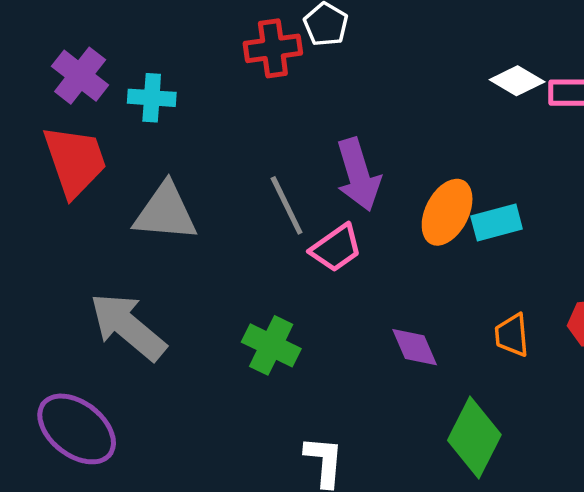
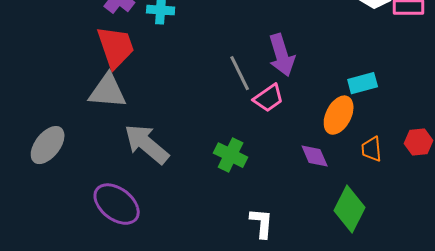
gray triangle: (165, 212) -> (108, 91), moved
orange ellipse: (447, 212) -> (339, 115), moved

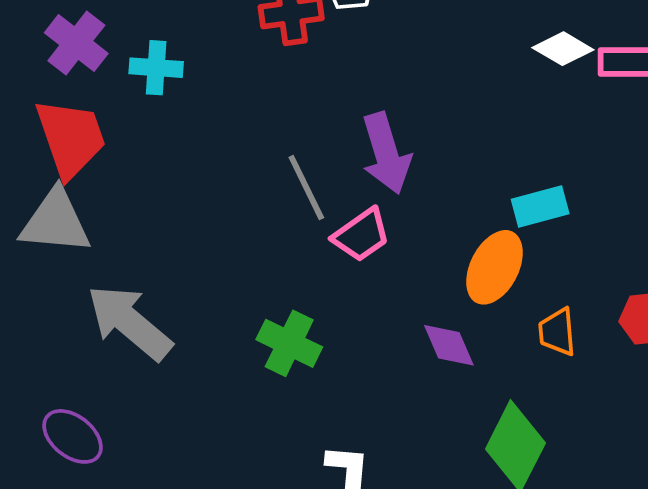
purple ellipse: (117, 204) -> (73, 436), size x0.7

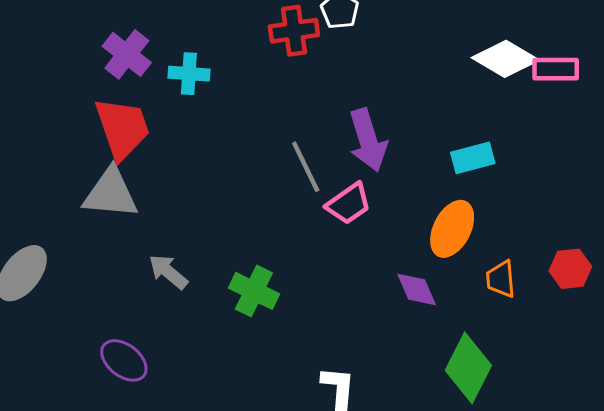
white diamond: (563, 49) -> (505, 59), size x1.4
cyan rectangle: (540, 206) -> (473, 158), moved
gray arrow: (130, 322) -> (168, 272), size x0.6
green cross: (289, 343) -> (254, 291), moved

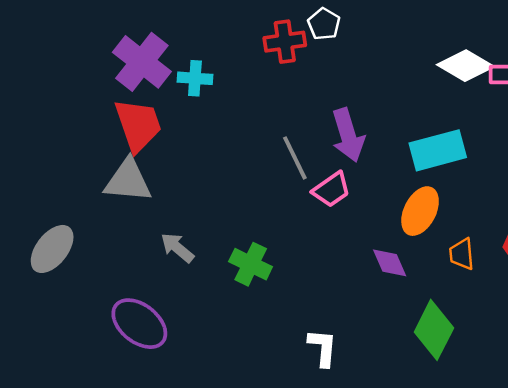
purple cross: (127, 54) -> (142, 62), size x1.4
cyan rectangle: (473, 158) -> (438, 150), size x1.5
purple ellipse: (124, 360) -> (139, 324), size x1.4

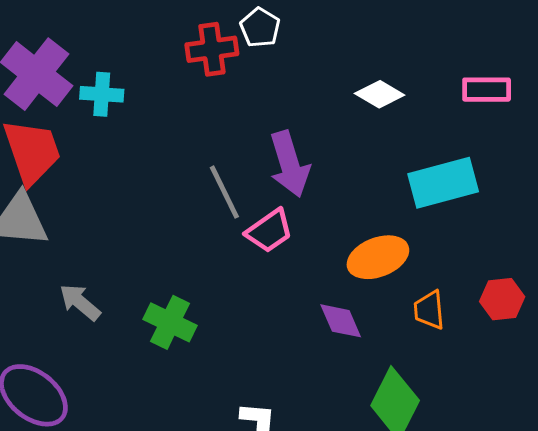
white diamond: (466, 66) -> (380, 94), moved, size x0.7
cyan rectangle: (438, 150) -> (443, 183), moved
orange ellipse: (420, 211) -> (378, 257), turned 42

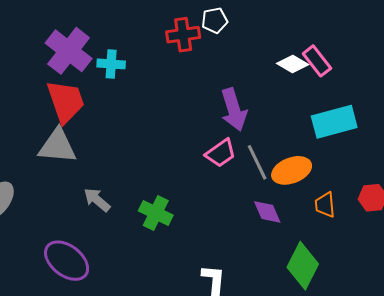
white pentagon: (260, 28) -> (215, 20), turned 30
pink rectangle: (487, 90) -> (317, 61), moved, turned 52
gray line: (224, 192) -> (257, 162), moved

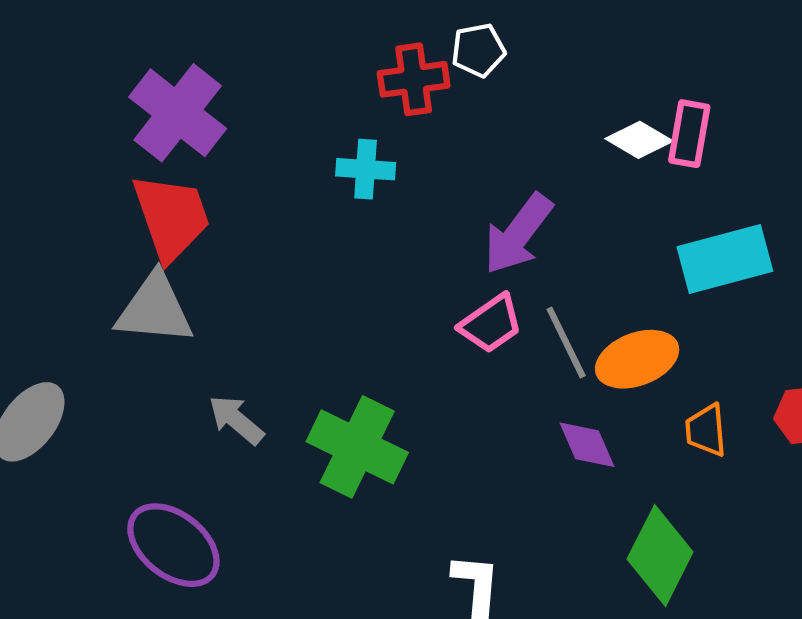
pink rectangle: (317, 61) -> (689, 134), turned 48
cyan cross: (111, 64) -> (366, 169), moved
purple arrow: (234, 110) -> (518, 234), turned 54
green cross: (156, 213) -> (357, 447), size x1.4

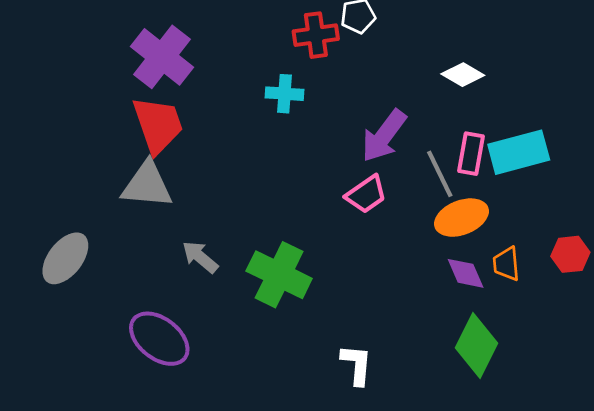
pink rectangle: (689, 134) -> (471, 154), moved
gray line: (566, 342) -> (440, 174), moved
purple diamond: (587, 445) -> (466, 273), moved

